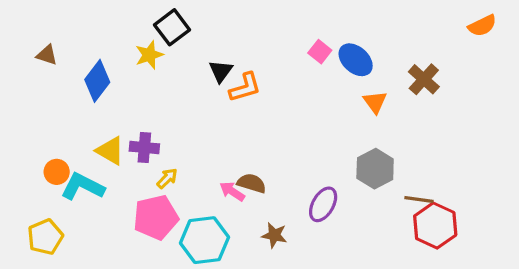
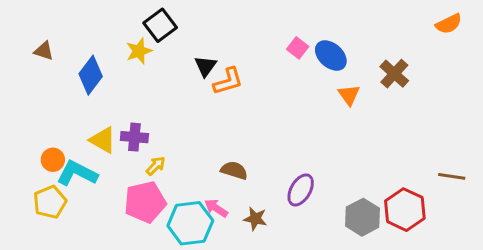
gray hexagon: (375, 169) -> (363, 217), moved
pink arrow: (232, 191) -> (216, 208), moved
brown line: (419, 199) -> (452, 176), moved
yellow pentagon: (45, 237) -> (50, 202), moved

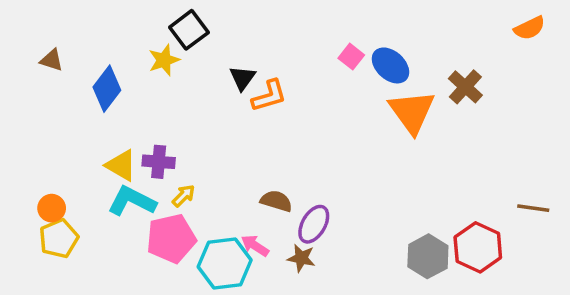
orange triangle: (349, 95) -> (412, 112), size x1.8
orange circle: (53, 160) -> (52, 208), moved
cyan L-shape: (77, 173) -> (132, 201), moved
purple ellipse: (301, 190) -> (314, 224), moved

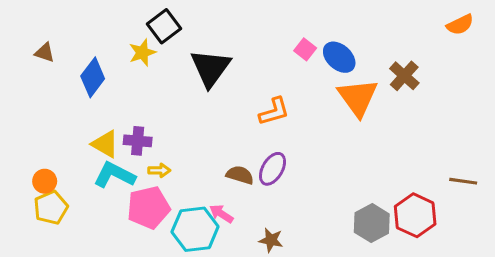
black triangle: (242, 78) -> (211, 68), size x1.8
orange L-shape: (269, 96) -> (274, 111), moved
yellow arrow: (184, 196) -> (159, 170), turned 45
purple ellipse: (314, 224) -> (273, 169), moved
brown star: (301, 258) -> (271, 240), moved

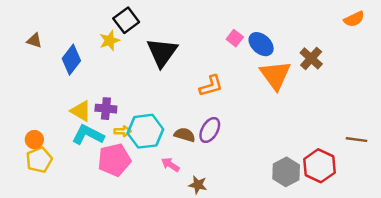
cyan hexagon: (195, 229) -> (145, 131), moved
brown star: (271, 240) -> (198, 185), moved

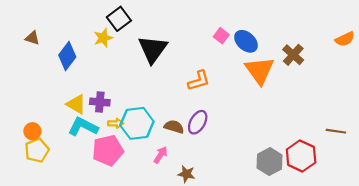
orange semicircle: (354, 19) -> (345, 39), moved
pink arrow: (170, 165) -> (161, 155), turned 90

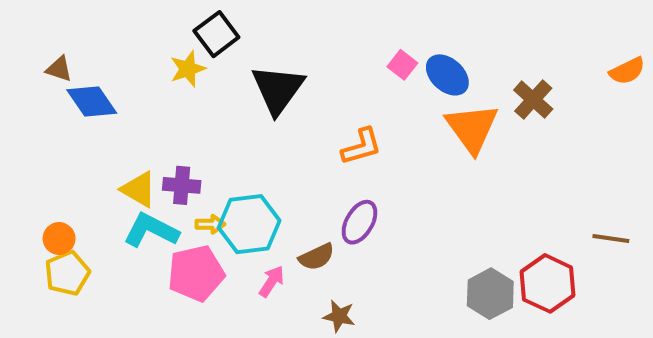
blue diamond: (67, 56) -> (92, 102), moved, turned -72
brown semicircle: (174, 127) -> (317, 257), moved, turned 138
pink arrow: (161, 155) -> (272, 281), moved

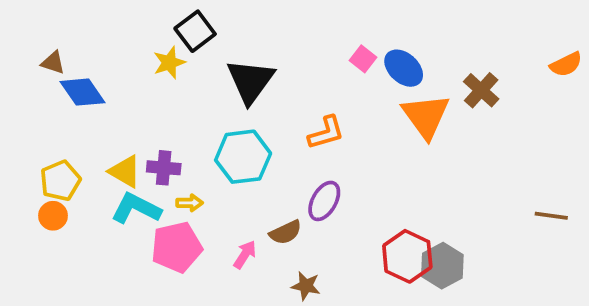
cyan hexagon: (249, 224) -> (243, 157), moved
yellow pentagon: (67, 273) -> (60, 181), moved
red hexagon: (548, 283) -> (407, 256), moved

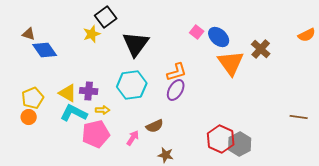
purple ellipse: (324, 201) -> (176, 90), moved

